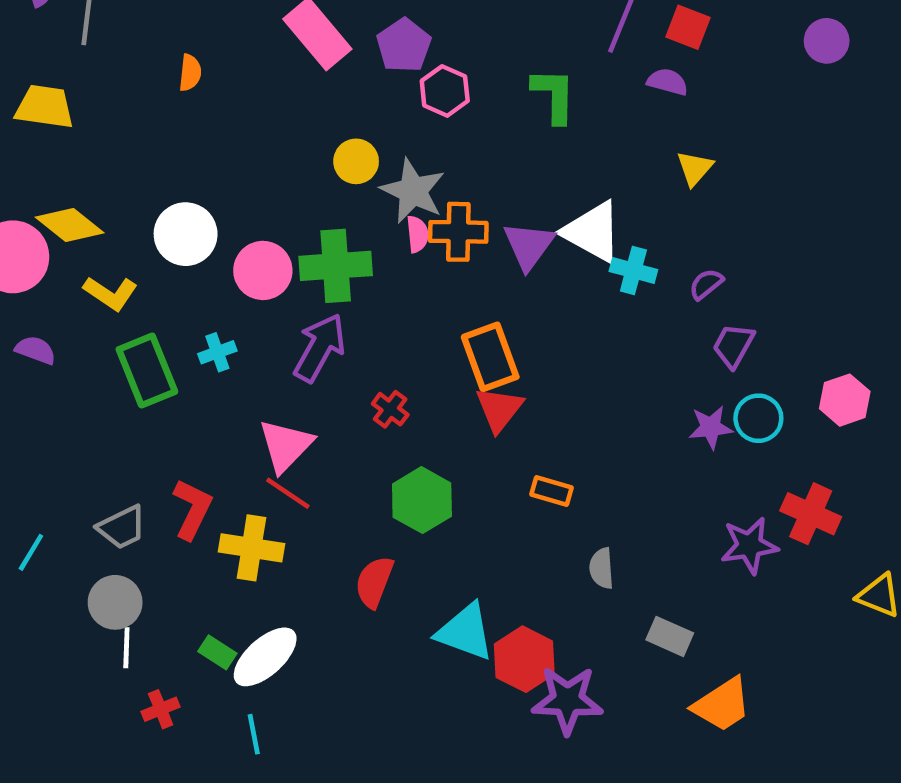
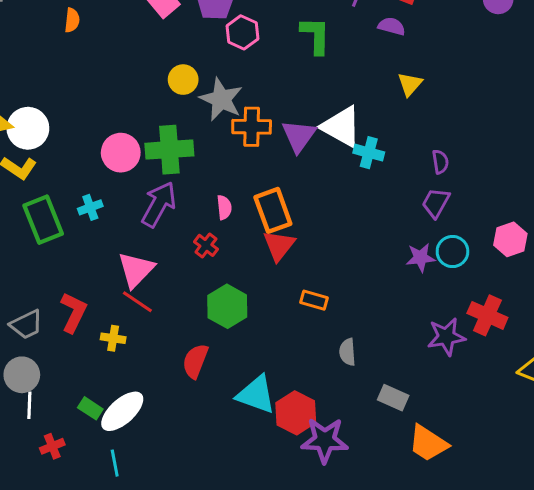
white circle: (186, 234) -> (28, 128), moved
pink semicircle: (417, 234) -> (224, 207), moved
purple semicircle: (706, 284) -> (440, 162), moved, turned 120
yellow cross: (251, 548) -> (113, 338), size x0.6
orange trapezoid: (722, 705) -> (428, 443), turned 66

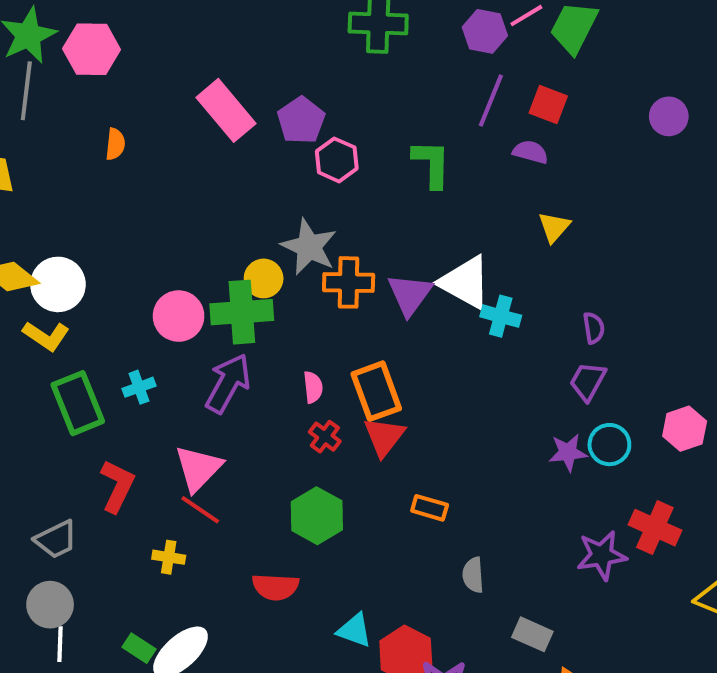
yellow circle: (183, 80) -> (264, 278), moved
red cross: (206, 245) -> (325, 437), moved
red L-shape: (74, 312) -> (117, 486), moved
red semicircle: (195, 361) -> (275, 587), turned -108
cyan triangle: (256, 395) -> (354, 630), size x0.7

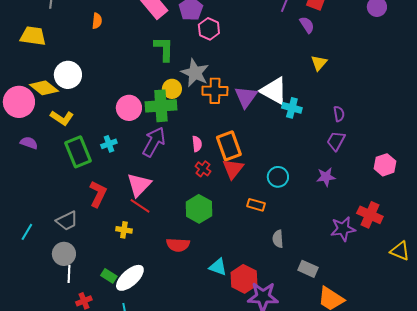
purple semicircle: (530, 152) -> (307, 25), turned 42
green L-shape: (432, 164) -> (164, 49), moved
white circle: (58, 284) -> (68, 75), moved
cyan circle: (609, 445) -> (278, 177), moved

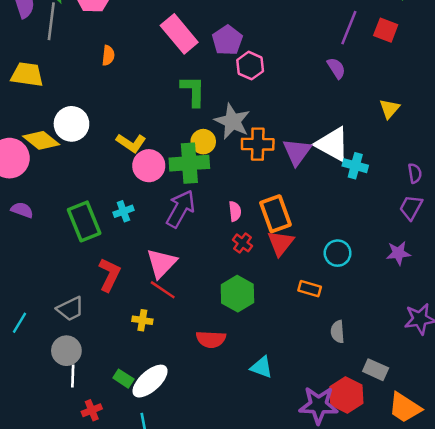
purple semicircle: (307, 25) -> (336, 68), moved
yellow L-shape: (62, 118) -> (131, 143), moved
red hexagon: (244, 279) -> (346, 395), moved

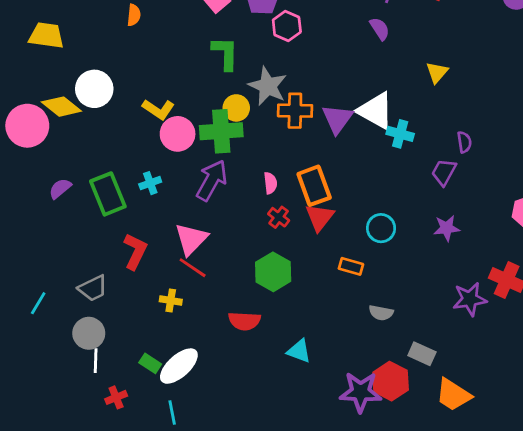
purple trapezoid: (411, 207) -> (444, 172), moved
purple semicircle: (22, 210) -> (60, 189), moved, turned -60
gray semicircle: (338, 332) -> (381, 313), turned -75

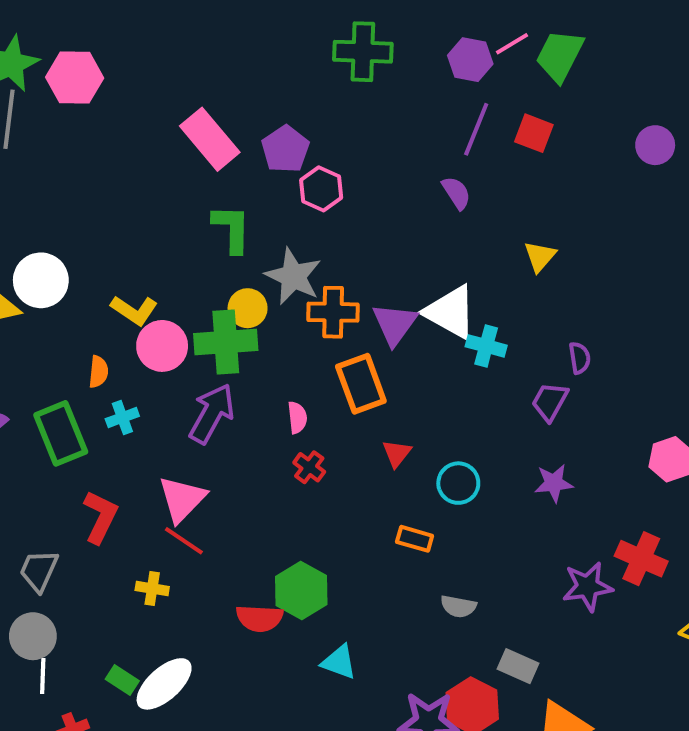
orange semicircle: (134, 15) -> (98, 372), moved
orange rectangle: (314, 186) -> (361, 384), moved
red triangle: (320, 217) -> (397, 453), moved, size x0.7
green hexagon: (273, 272) -> (301, 590), moved
gray trapezoid: (93, 288) -> (39, 571), turned 140

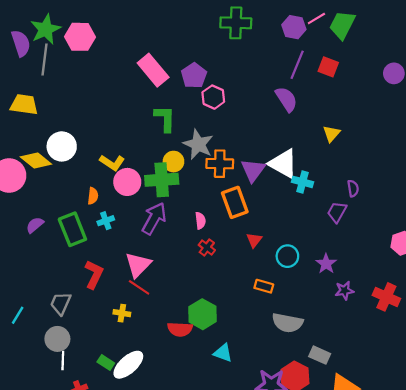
purple semicircle: (456, 193) -> (286, 99), size x1.4
purple star: (554, 483) -> (326, 264), moved, turned -30
purple star: (588, 586) -> (344, 291), moved, size x0.7
gray semicircle: (458, 606) -> (287, 323), size x1.6

